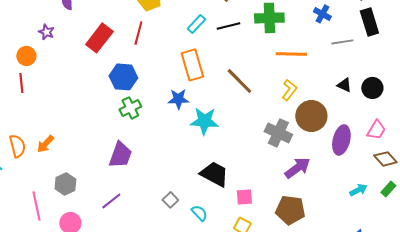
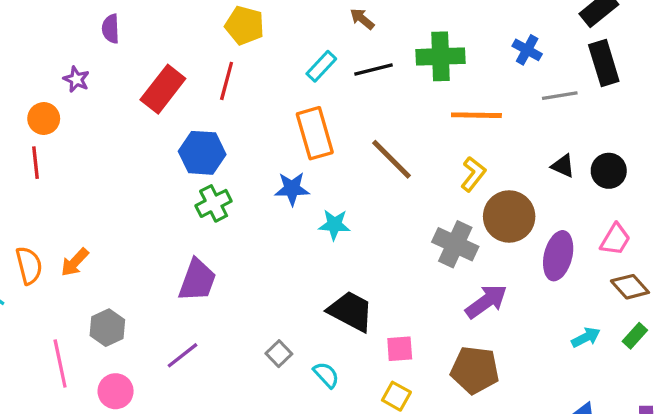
cyan star: (204, 121) -> (334, 225), size x0.7

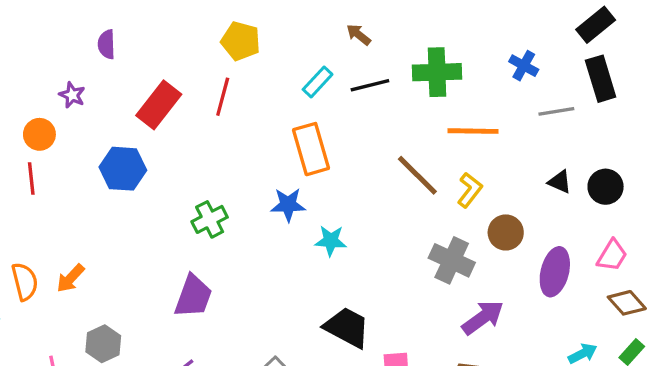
blue hexagon: (202, 153) -> (123, 169), moved
brown line: (392, 159) -> (417, 175), moved
brown circle: (509, 216) -> (506, 232), size x0.7

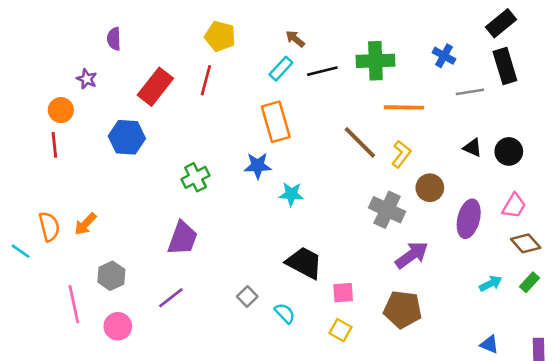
brown arrow: (358, 35) -> (295, 39), moved

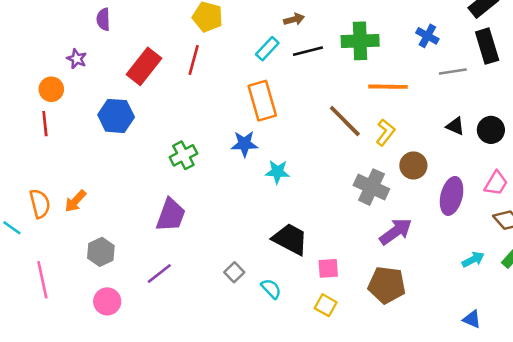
brown arrow: (295, 39) -> (294, 19), moved, turned 126
pink line: (74, 304) -> (42, 280), moved

